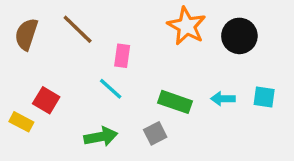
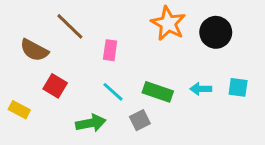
brown semicircle: (26, 34) -> (34, 50), moved, turned -80
cyan line: (111, 89) -> (113, 92), moved
red square: (46, 100) -> (55, 86), moved

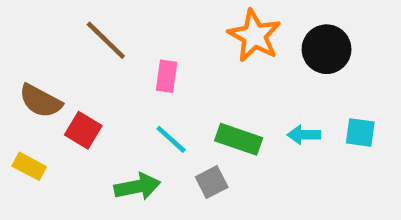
brown semicircle: (34, 50) -> (40, 101), moved

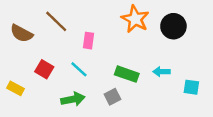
brown semicircle: (40, 101) -> (21, 33), moved
cyan square: (360, 133) -> (191, 87), moved
cyan line: (171, 139) -> (79, 69), moved

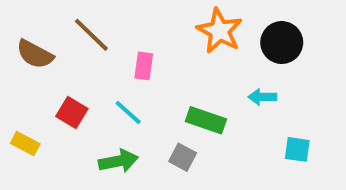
cyan arrow: (161, 72) -> (262, 97), moved
cyan square: (191, 87) -> (297, 149), moved
gray square: (112, 97) -> (183, 157), turned -35

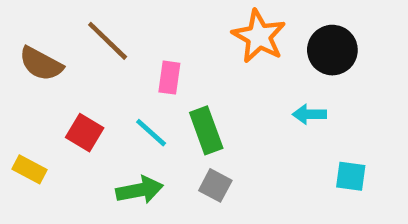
green rectangle: (206, 120) -> (206, 130), moved, turned 51

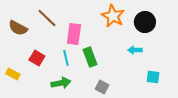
pink rectangle: (169, 78) -> (74, 34), size x1.5
cyan line: (151, 133) -> (66, 58), turned 35
gray square: (215, 185) -> (102, 87), moved

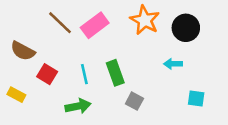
brown semicircle: (18, 28) -> (23, 51), moved
pink rectangle: (74, 34) -> (95, 25), moved, turned 45
gray square: (102, 87) -> (134, 101), moved

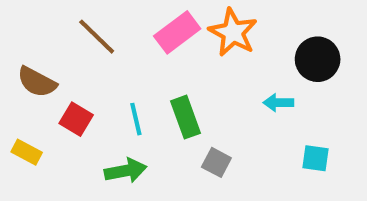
pink rectangle: (95, 25) -> (177, 32), moved
black circle: (186, 28) -> (318, 59), moved

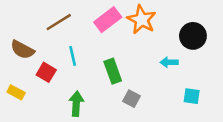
brown line: (97, 37) -> (59, 22), turned -76
cyan line: (136, 119) -> (73, 56), moved
green arrow: (126, 171) -> (76, 104), turned -75

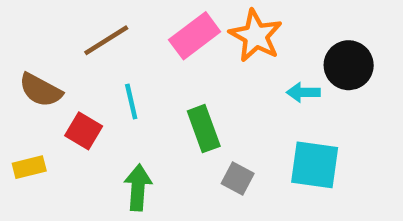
cyan arrow: (169, 62) -> (303, 92), moved
yellow rectangle: (16, 92) -> (29, 167), turned -42
cyan square: (192, 96) -> (315, 165), moved, size x1.6

